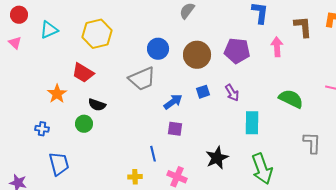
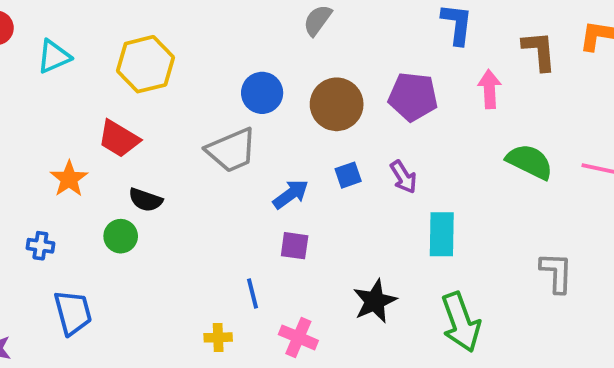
green semicircle: (291, 99) -> (530, 162), moved

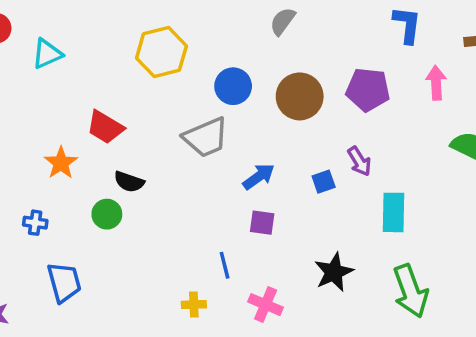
yellow hexagon: (146, 64) -> (161, 52), moved
blue square: (348, 175) -> (324, 182), moved

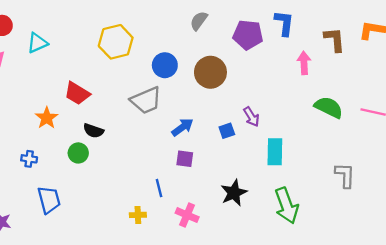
purple pentagon: (368, 90) -> (248, 35), moved

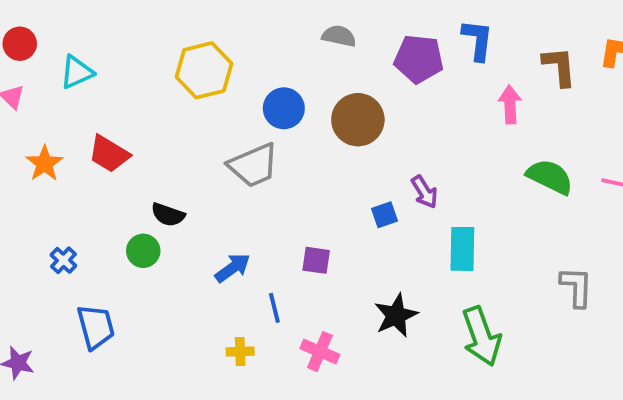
gray semicircle: (199, 21) -> (339, 36), turned 66
red trapezoid: (77, 93) -> (109, 154), moved
orange star: (47, 118) -> (44, 163), moved
blue arrow: (182, 127) -> (233, 268), moved
blue cross: (29, 159) -> (63, 260), turned 35

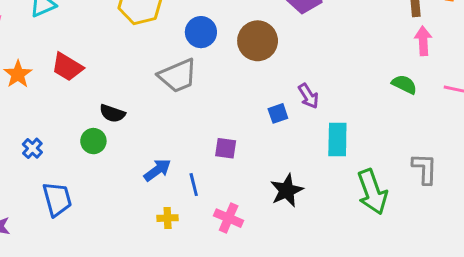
pink arrow: (510, 105) -> (423, 41), moved
green semicircle: (550, 177) -> (404, 84), size x0.7
blue arrow: (233, 268) -> (157, 170), moved
green arrow: (481, 336) -> (372, 192), moved

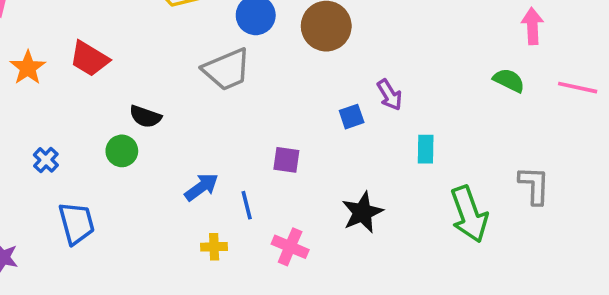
cyan rectangle: (337, 140) -> (426, 149), size x0.7

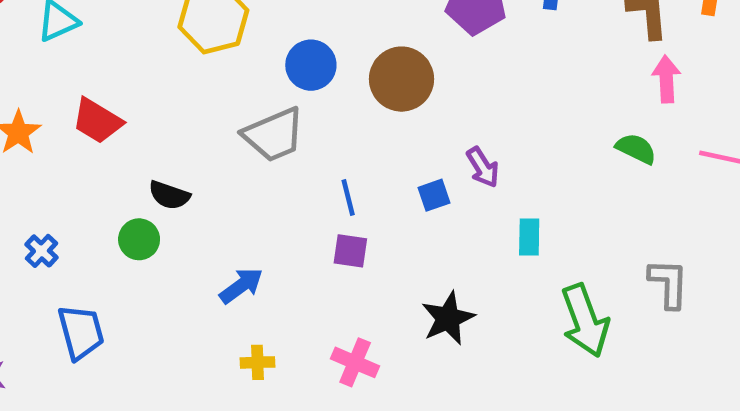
blue line: (247, 205) -> (348, 197), moved

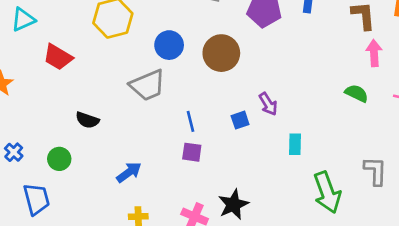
red trapezoid: (97, 121) -> (58, 57), moved
green circle: (139, 239) -> (59, 159), moved
black star: (448, 318) -> (233, 204), moved

